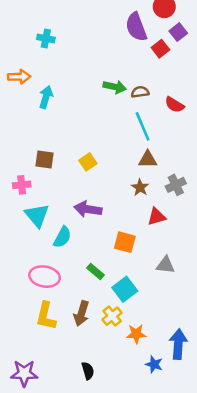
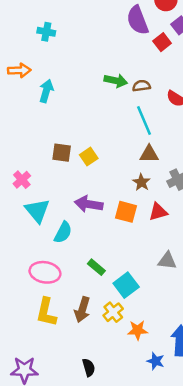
brown square: (45, 159) -> (62, 153), moved
pink cross: (22, 185) -> (22, 180), turned -36
orange square: (125, 242) -> (126, 212), moved

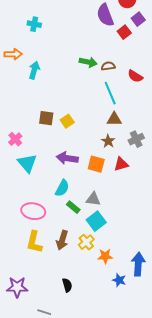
cyan semicircle: (63, 232) -> (62, 188), moved
gray triangle: (167, 261) -> (93, 199), moved

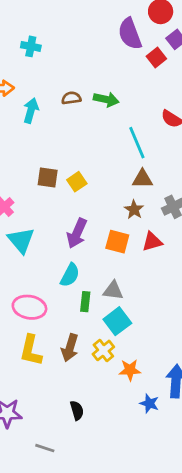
brown semicircle: (108, 66) -> (71, 98), moved
purple arrow: (67, 158) -> (77, 233), turned -75
green rectangle: (73, 207) -> (85, 302), turned 56

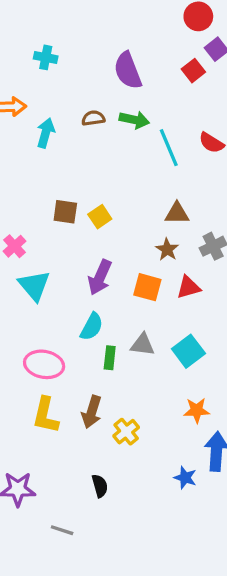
purple semicircle: (130, 34) -> (128, 71), moved
cyan line: (137, 143) -> (169, 148), moved
cyan square: (117, 321) -> (188, 351), moved
yellow cross: (103, 350) -> (126, 432), moved
orange star: (130, 370) -> (197, 410), moved

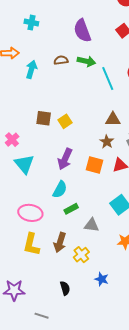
gray triangle: (143, 345) -> (91, 225), moved
green rectangle: (110, 358) -> (71, 209), turned 56
blue star: (185, 478) -> (102, 279), moved

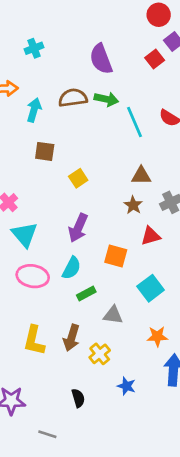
cyan cross: (31, 23) -> (34, 48), turned -32
brown semicircle: (61, 60) -> (73, 98), size x1.5
brown square: (44, 118) -> (45, 151), moved
orange square: (95, 165) -> (116, 256), moved
pink ellipse: (30, 213) -> (33, 276), moved

